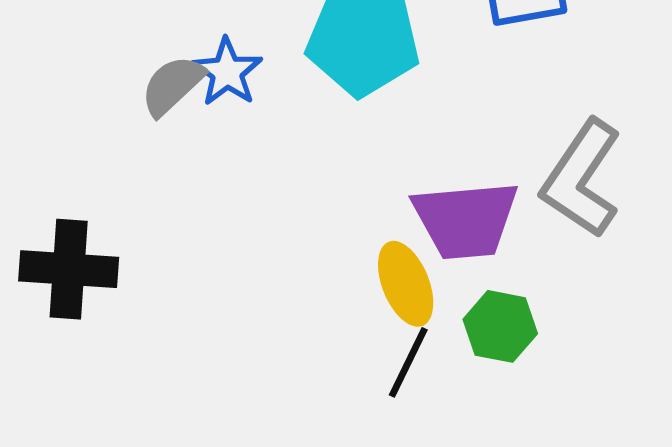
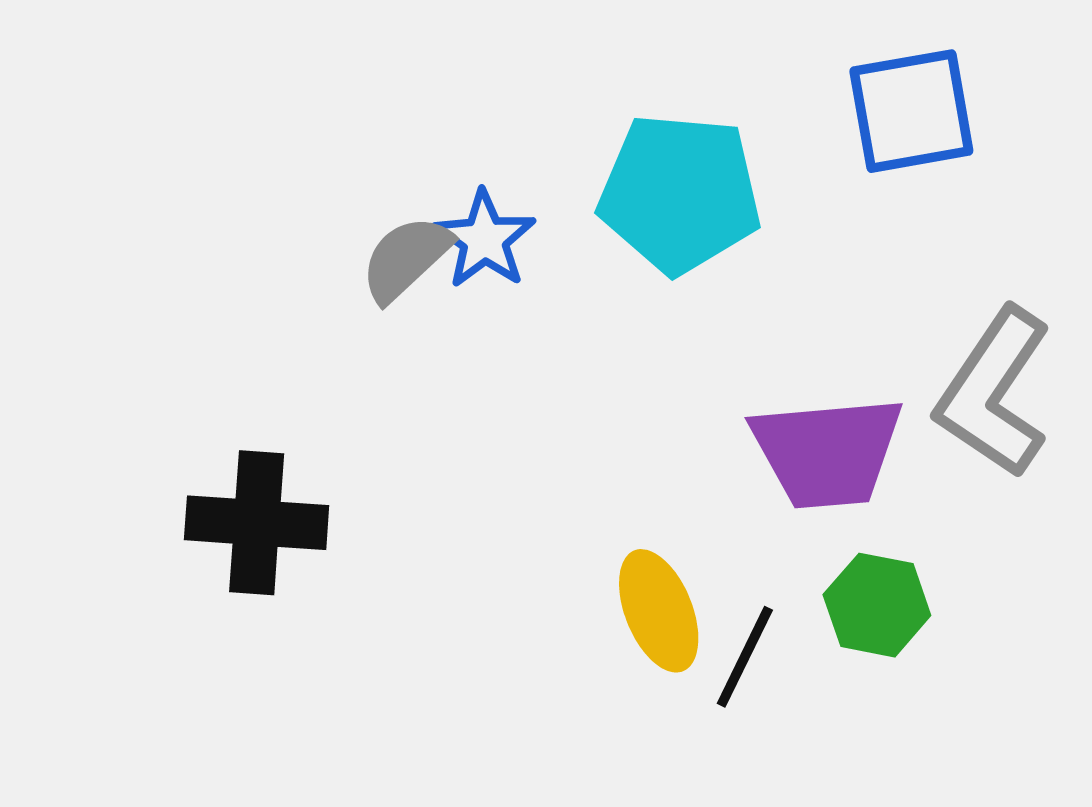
yellow ellipse: (406, 284) -> (659, 611), moved

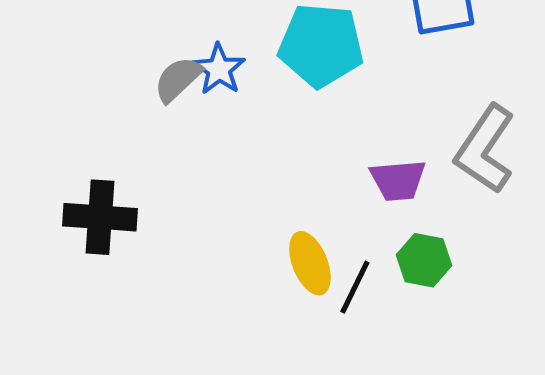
purple trapezoid: (827, 452) -> (398, 180), size x0.7

